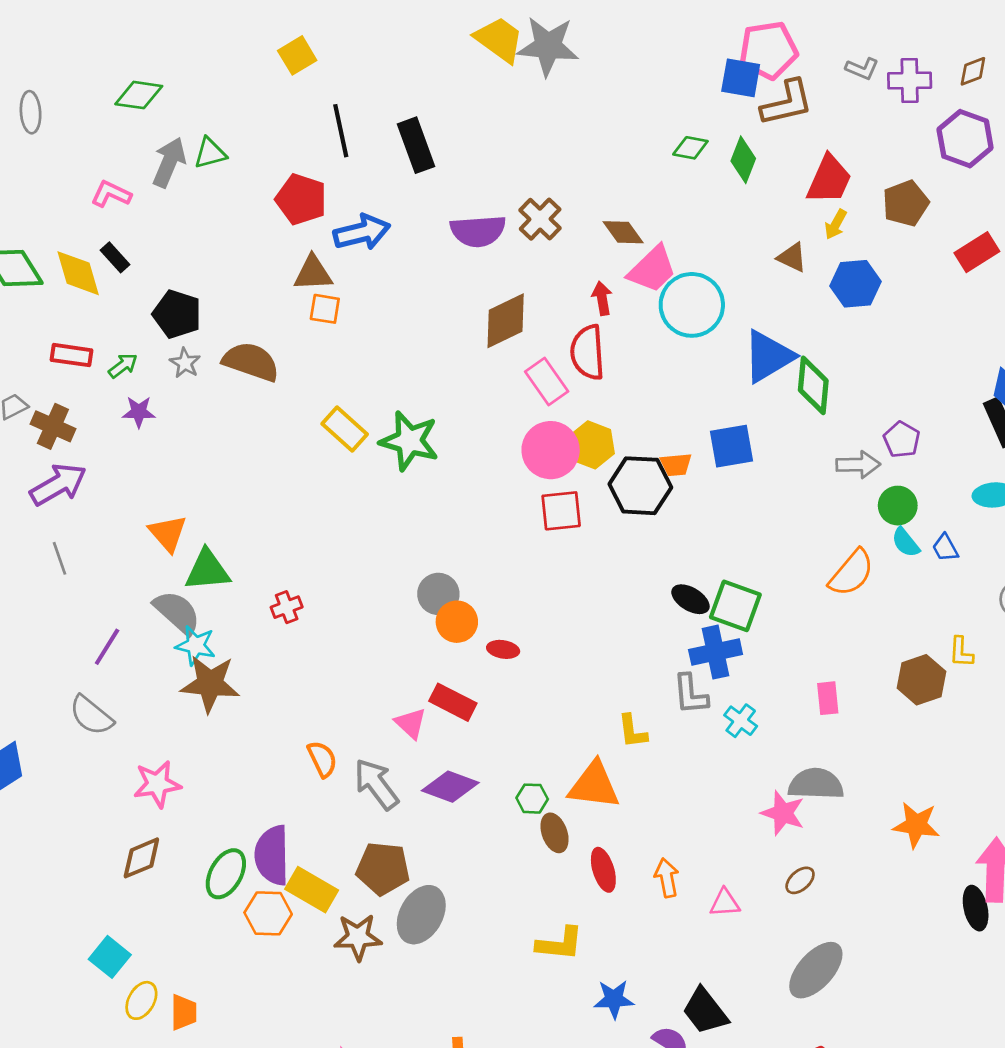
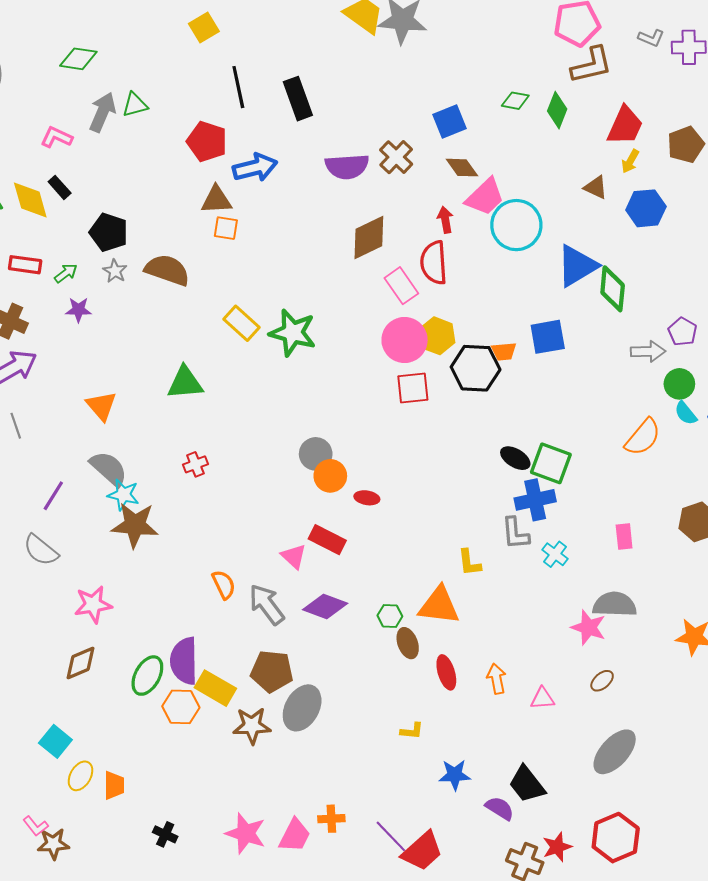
blue square: (741, 78) -> (449, 122), moved, turned -32
green triangle: (207, 570) -> (185, 383), moved
yellow L-shape: (560, 944) -> (412, 731), size x0.6

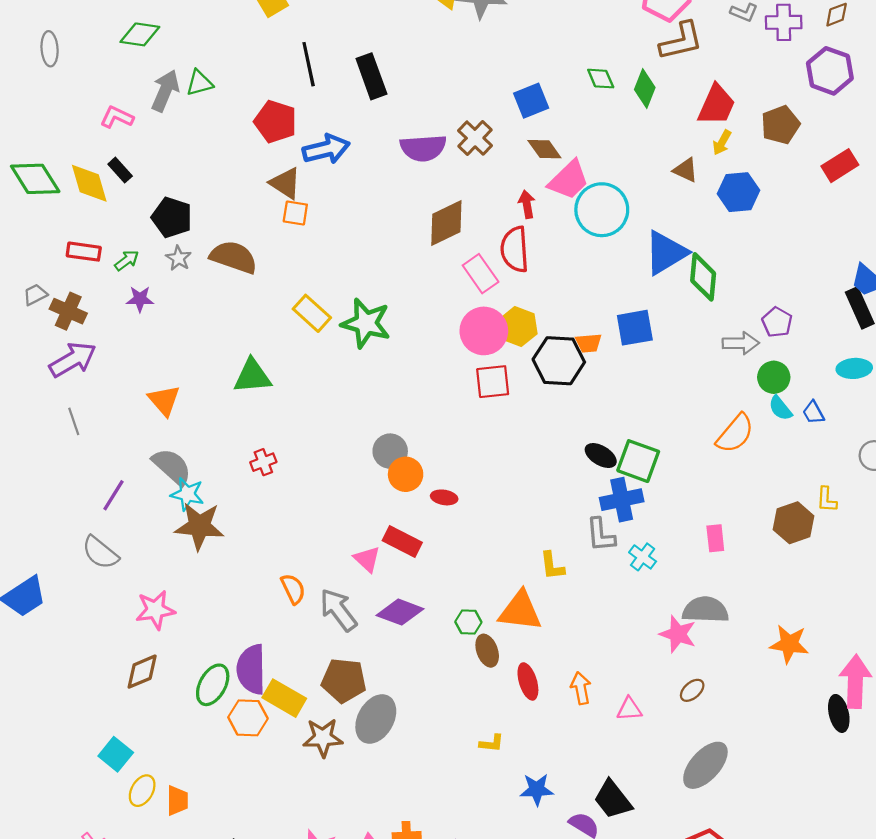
green diamond: (515, 101) -> (601, 79), turned 56
brown triangle: (216, 200) -> (285, 183), turned 36

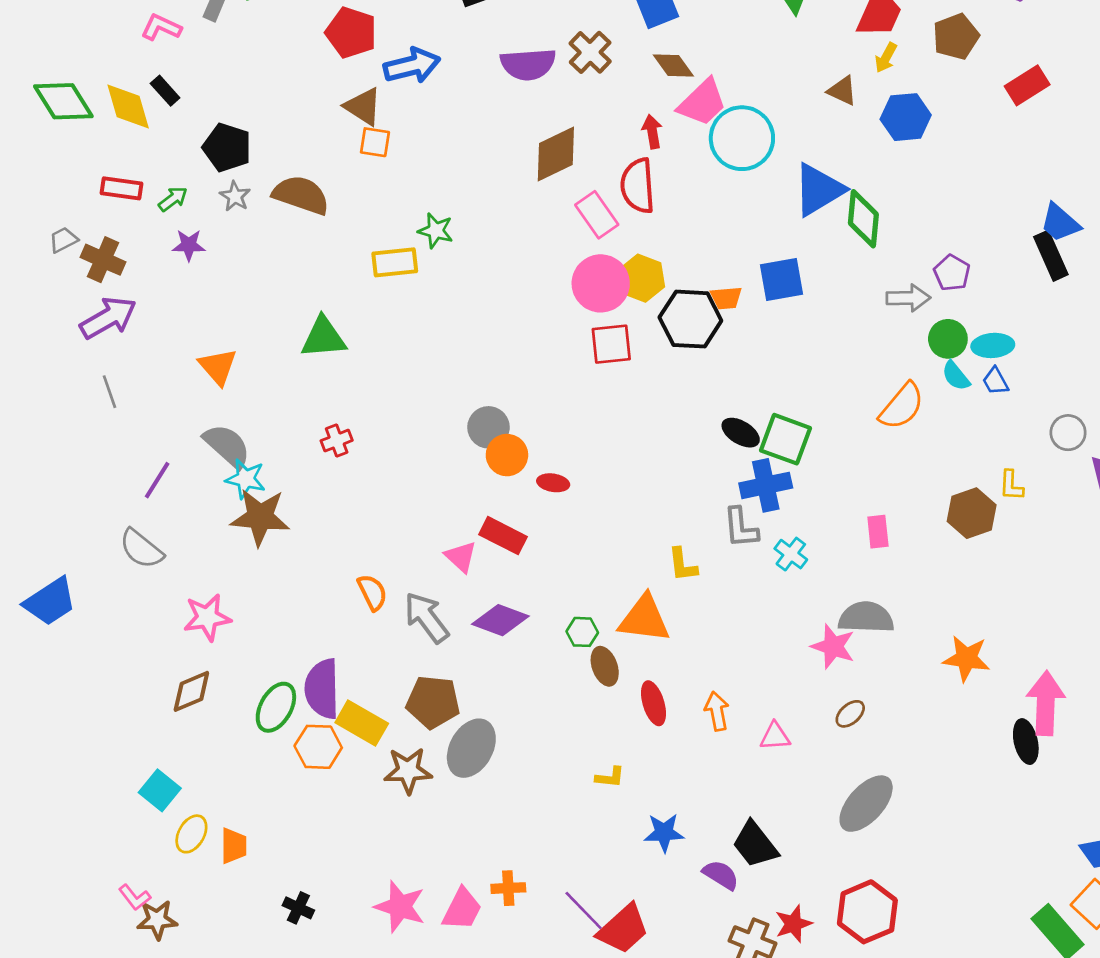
yellow rectangle: (312, 313) -> (395, 262), turned -48
green star: (366, 323) -> (436, 231), moved, size x0.6
cyan ellipse: (854, 368) -> (993, 345), moved

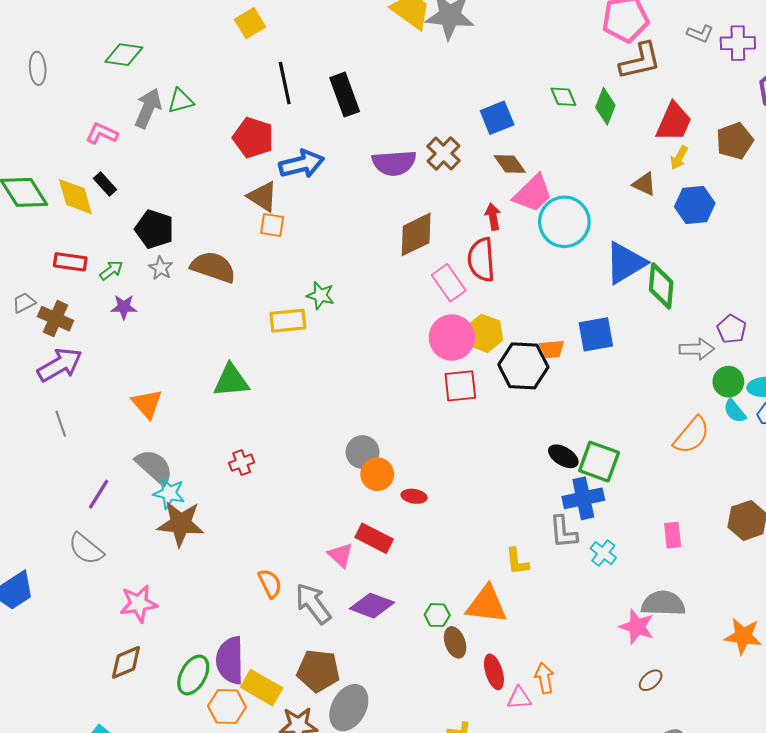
pink triangle: (775, 736) -> (519, 698), moved

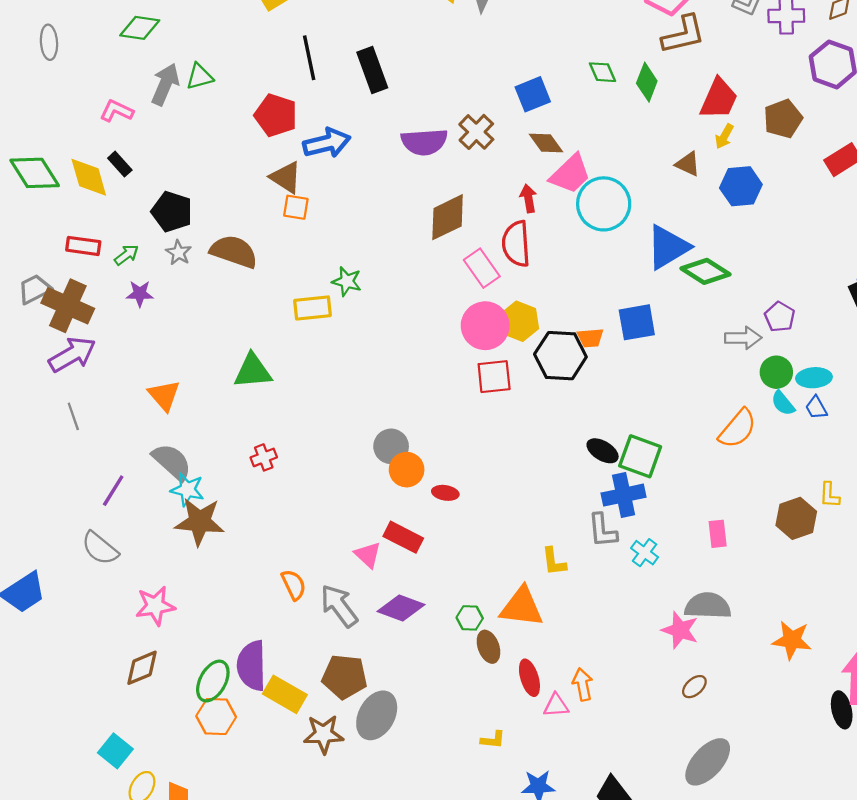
green diamond: (661, 286) -> (705, 271), turned -63
gray trapezoid: (24, 303) -> (35, 289), size x1.4
brown cross: (56, 319) -> (68, 306), size x1.4
orange hexagon: (227, 707) -> (216, 716), moved

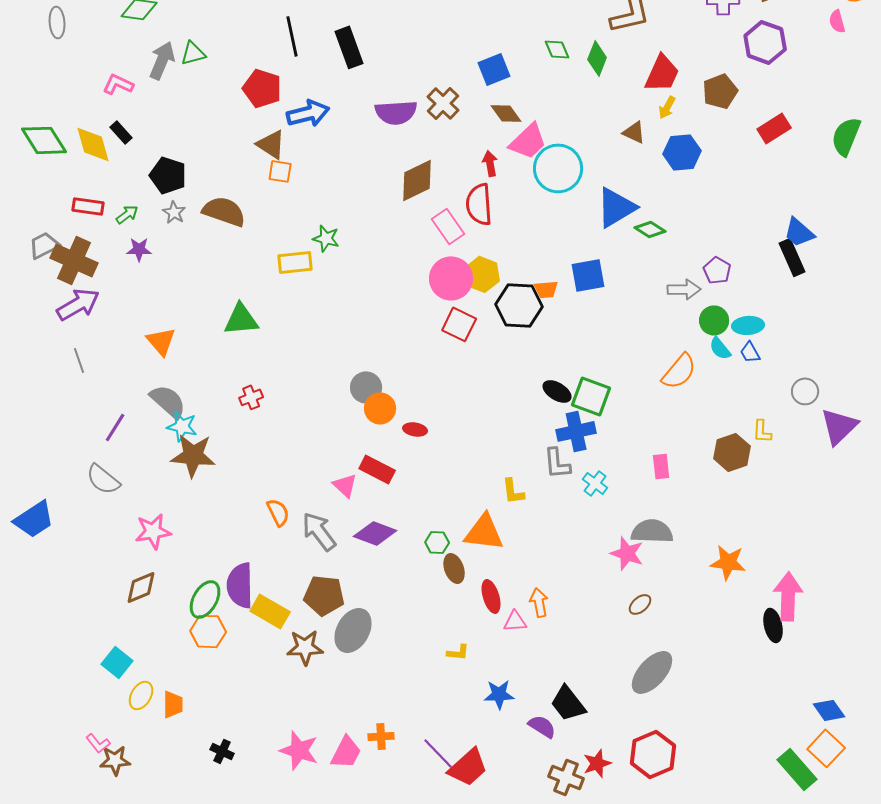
green diamond: (705, 271) -> (650, 229), size x0.7
red square: (494, 377) -> (459, 324), turned 32

